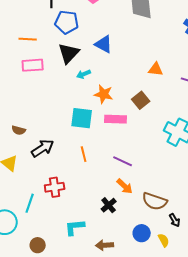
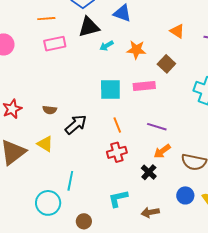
black triangle: (69, 53) -> (89, 27), turned 40
orange triangle: (156, 69) -> (177, 31), turned 35
orange star: (104, 94) -> (136, 50), moved
orange arrow: (125, 186) -> (162, 151), turned 108
red cross: (55, 187) -> (117, 152), moved

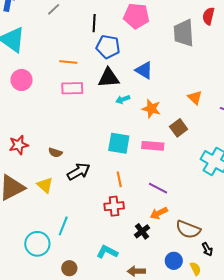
cyan L-shape: (118, 199) -> (107, 252), turned 30

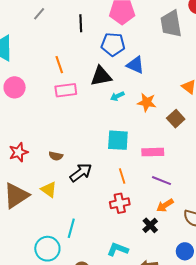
blue pentagon: (108, 47) -> (113, 44), moved
orange line: (68, 62) -> (59, 65), turned 72
pink rectangle: (153, 146) -> (153, 152), moved

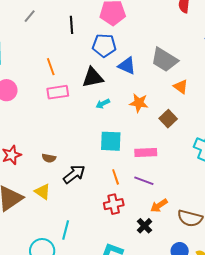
gray trapezoid: (171, 24) -> (165, 60), moved, turned -48
cyan arrow: (117, 96) -> (103, 104), moved
purple line: (161, 181) -> (144, 181), moved

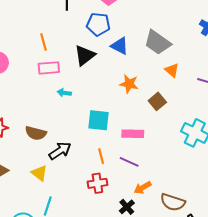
black triangle: (93, 77) -> (85, 55), turned -30
cyan arrow: (103, 104) -> (64, 93), moved, turned 32
brown semicircle: (49, 158) -> (36, 133), size x1.5
yellow triangle: (42, 192) -> (39, 173), moved

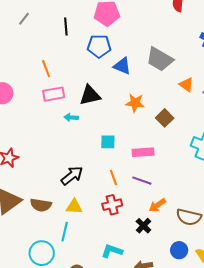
black triangle: (85, 55) -> (90, 95), moved, turned 30
orange triangle: (172, 70) -> (186, 85), moved
cyan square: (99, 120) -> (108, 142), size x0.7
brown semicircle: (36, 133) -> (41, 205), moved
yellow triangle: (39, 173) -> (74, 207), moved, turned -30

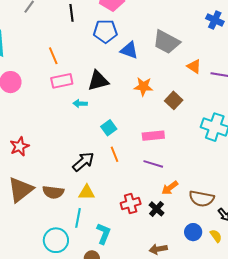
cyan square: (108, 142) -> (109, 128), moved, turned -35
orange line: (113, 177) -> (115, 154), moved
red cross: (112, 205) -> (131, 203), moved
cyan L-shape: (112, 251) -> (103, 234), moved, turned 95

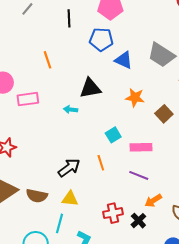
pink rectangle: (62, 81) -> (28, 99), moved
cyan square: (109, 128) -> (113, 135), moved

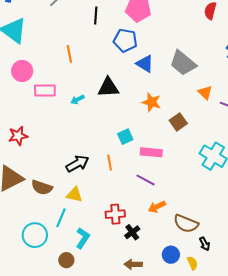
cyan arrow: (71, 109) -> (77, 100), moved, turned -40
black cross: (138, 221) -> (132, 232), moved

